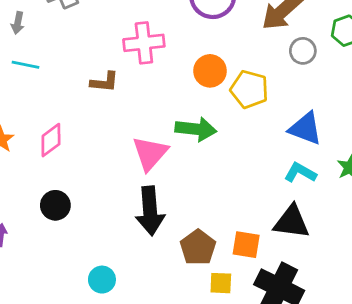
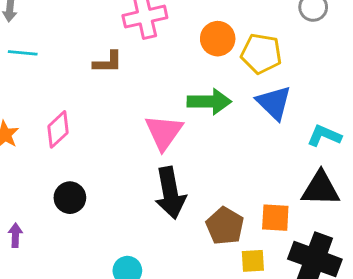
blue triangle: (305, 128) -> (274, 103), moved, turned 30

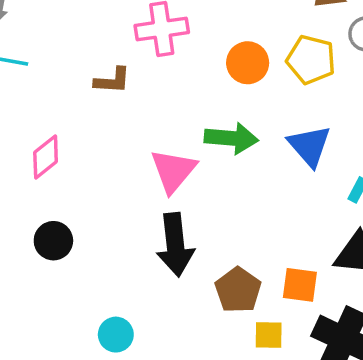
yellow pentagon: (261, 54) -> (311, 60), moved

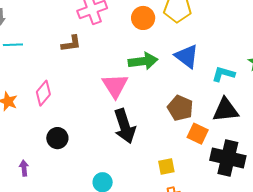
orange square: (300, 285) -> (198, 134), turned 30
brown pentagon: (238, 290) -> (180, 108), moved
yellow square: (269, 335) -> (166, 167), moved

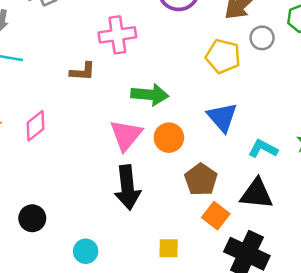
orange circle: (143, 18) -> (169, 138), moved
green arrow: (143, 61) -> (150, 95), moved
black circle: (57, 138) -> (32, 218), moved

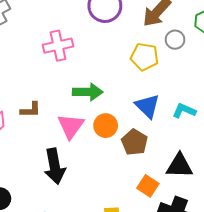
brown L-shape: (83, 72) -> (31, 110), moved
cyan L-shape: (263, 149) -> (184, 111), moved
brown pentagon: (201, 180) -> (135, 142), moved
black arrow: (127, 187) -> (55, 166), moved

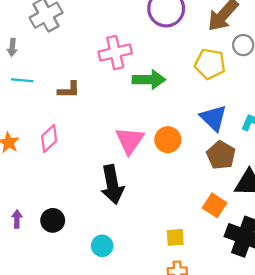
green arrow: (88, 92) -> (149, 80), moved
brown L-shape: (31, 110) -> (69, 90), moved
brown pentagon: (135, 142) -> (221, 155), moved

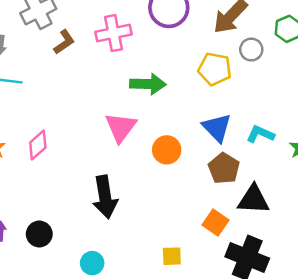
pink cross: (115, 52) -> (114, 33), moved
brown L-shape: (69, 90) -> (64, 42), moved, turned -35
pink triangle: (130, 140) -> (121, 127), moved

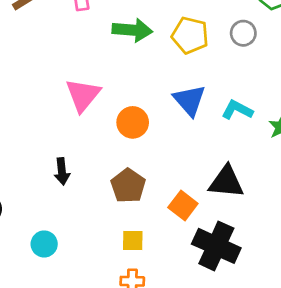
gray circle: (251, 50) -> (243, 33), moved
green arrow: (148, 84) -> (132, 30), moved
brown pentagon: (224, 168) -> (128, 186), moved
black arrow: (105, 197) -> (62, 171), size x0.6

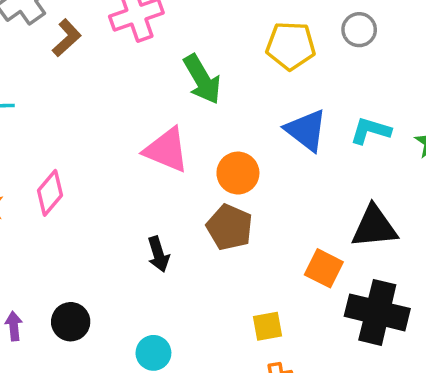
green arrow: (132, 30) -> (202, 79), moved, turned 66
pink triangle: (83, 95) -> (166, 150), turned -36
brown pentagon: (128, 186) -> (230, 227), moved

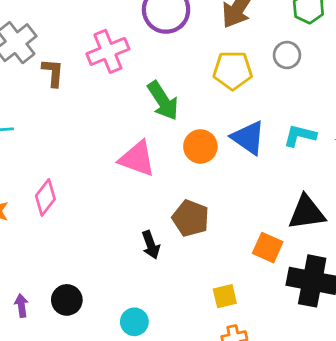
brown L-shape: (67, 38) -> (53, 73), turned -40
orange circle: (238, 173) -> (200, 146), moved
black arrow: (158, 254) -> (151, 245), moved

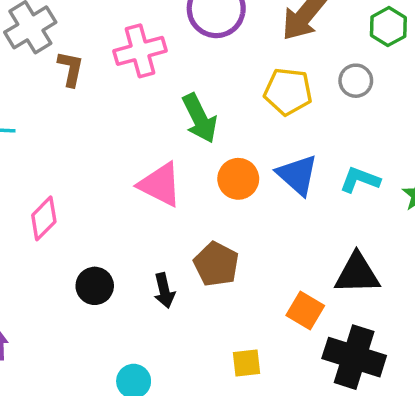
black circle: (67, 300) -> (95, 286), moved

